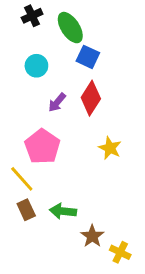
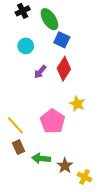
pink pentagon: (42, 147) -> (53, 121), moved
green arrow: (63, 211) -> (41, 158), moved

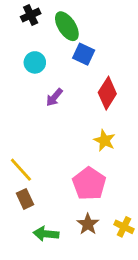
red diamond: (64, 69) -> (107, 93), moved
pink pentagon: (53, 121) -> (89, 184), moved
green arrow: (41, 158) -> (46, 234), moved
yellow cross: (84, 177) -> (124, 227), moved

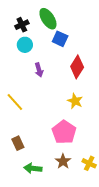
black cross: (31, 15) -> (22, 25), moved
purple arrow: (54, 97) -> (39, 70), turned -56
yellow line: (21, 170) -> (15, 102), moved

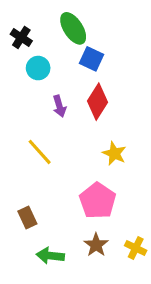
black cross: (22, 25) -> (21, 38), moved, turned -32
red diamond: (77, 67) -> (98, 102), moved
yellow line: (15, 102) -> (40, 152), moved

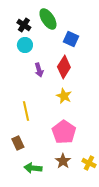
black cross: (21, 38) -> (24, 25), moved
blue square: (91, 59) -> (71, 39), moved
yellow line: (40, 152) -> (26, 111), moved, turned 30
yellow star: (114, 153) -> (64, 96), moved

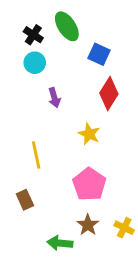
red diamond: (64, 67) -> (109, 93), moved
green arrow: (33, 168) -> (60, 243), moved

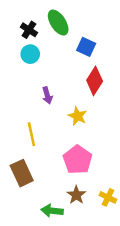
purple arrow: (54, 98) -> (47, 95), moved
brown rectangle: (25, 200) -> (22, 173), size x1.5

